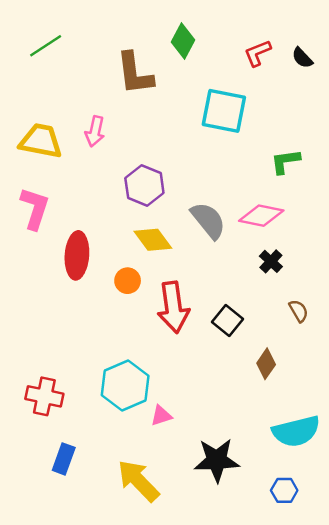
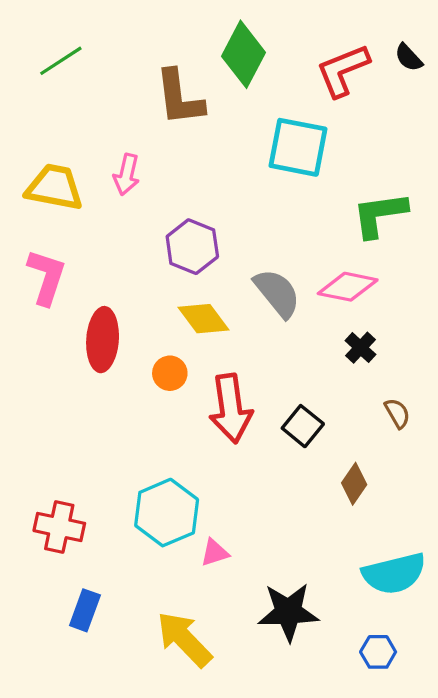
green diamond: (183, 41) -> (244, 54), size x1.4
red L-shape: (258, 53) -> (343, 70), size x1.5
black semicircle: (302, 58) -> (409, 58), moved
green L-shape: (285, 161) -> (380, 215), size x1.4

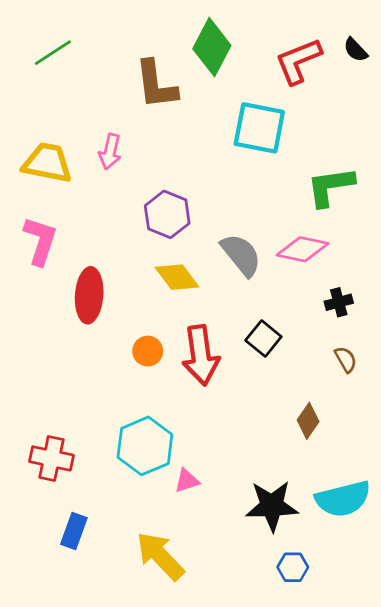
black cross: (360, 348) -> (339, 302), moved, turned 32
orange circle: (170, 373) -> (148, 351), moved
black square: (303, 426) -> (263, 339), moved
black star: (288, 612) -> (272, 506), moved
blue hexagon: (378, 652) -> (293, 567), moved

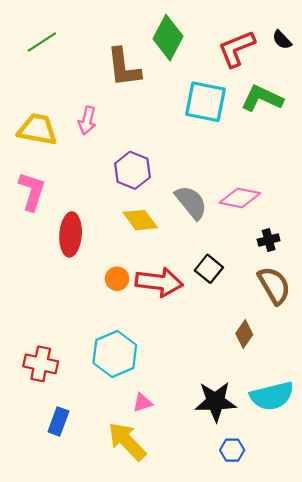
green L-shape: (330, 186) -> (262, 98), moved, turned 33
red arrow: (201, 355) -> (159, 282), turned -75
brown semicircle: (346, 359) -> (274, 285), size x1.8
pink triangle: (187, 481) -> (142, 403), moved

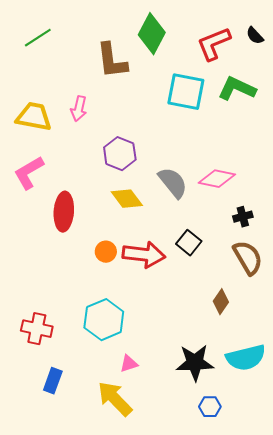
pink L-shape: (32, 191) -> (29, 173), turned -138

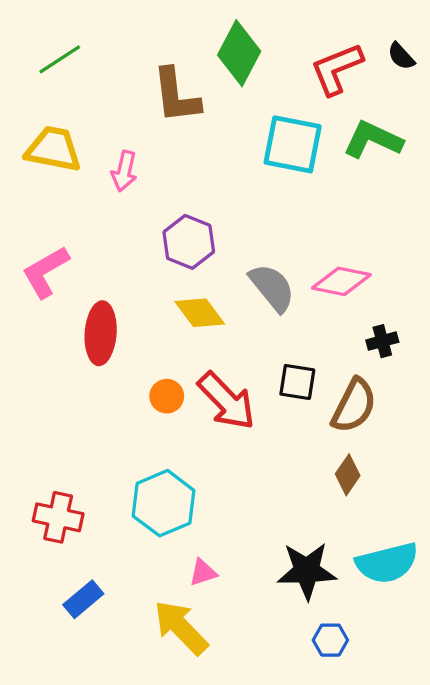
yellow trapezoid: (34, 117) -> (53, 149), moved
black square: (189, 243) -> (297, 382), turned -30
red arrow: (144, 255) -> (227, 401), turned 39
brown semicircle: (248, 258) -> (354, 406), moved, turned 57
blue rectangle: (53, 381) -> (83, 599), turned 30

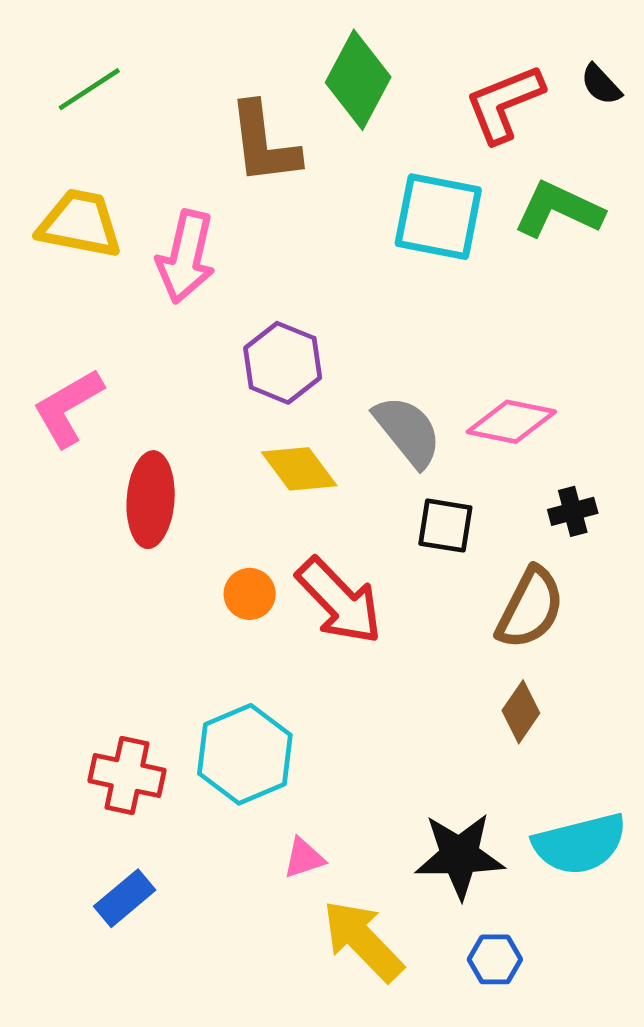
pink arrow: (124, 171) -> (186, 257), size x1.5
black square: (297, 382) -> (445, 526), moved
red cross: (58, 517) -> (127, 776), moved
yellow arrow: (181, 627) -> (363, 941), moved

